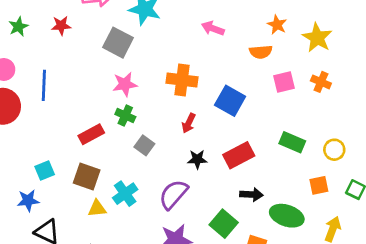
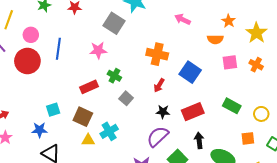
pink star: (125, 84) -> (98, 50), moved
purple semicircle: (173, 194) -> (158, 137), moved
black arrow: (251, 195) -> (199, 140), turned -105

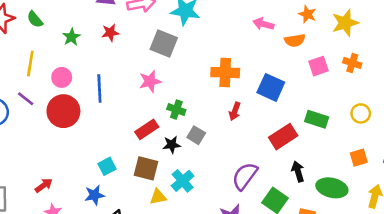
pink arrow: (183, 19) -> (263, 24), moved
yellow star: (256, 33) -> (345, 23), turned 30
green rectangle: (232, 106) -> (317, 119), moved
black star: (163, 112) -> (172, 145), moved
yellow circle: (261, 114) -> (361, 113), moved

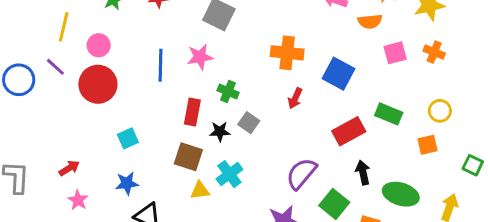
blue line: (99, 89) -> (160, 65), moved
red rectangle: (147, 129) -> (192, 112), turned -50
orange square: (359, 158) -> (428, 145), moved
cyan square: (107, 166) -> (128, 138), moved

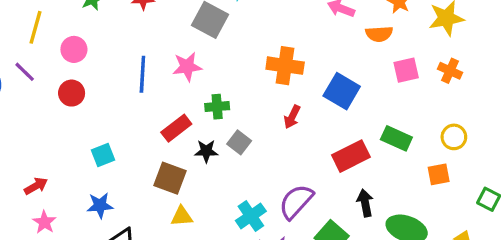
red circle: (98, 84) -> (72, 93), size x0.6
green cross: (228, 91) -> (217, 107), turned -30
red rectangle: (192, 112) -> (176, 128), turned 40
cyan cross: (229, 174) -> (251, 216), moved

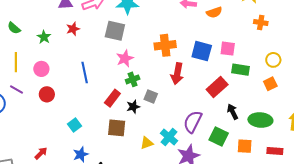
pink star: (187, 67) -> (125, 58), moved
pink square: (406, 70) -> (228, 49), moved, turned 35
red arrow: (292, 117) -> (177, 74), size x1.5
yellow triangle: (182, 216) -> (147, 143), moved

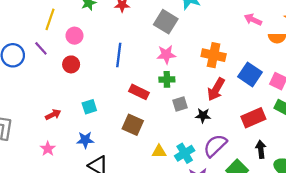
gray square: (151, 97) -> (180, 104), turned 32
red rectangle: (112, 98) -> (139, 92), turned 60
black star: (133, 107) -> (203, 116), moved
red arrow: (41, 153) -> (53, 115), moved

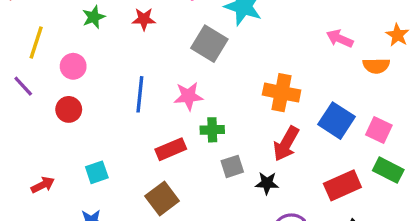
pink star: (166, 55) -> (188, 96), moved
red rectangle: (139, 92) -> (171, 149), turned -48
brown square: (133, 125) -> (162, 198), turned 30

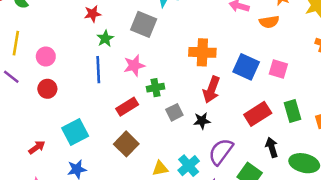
green star: (94, 17) -> (105, 38), moved
green rectangle: (388, 170) -> (292, 111), moved, turned 55
cyan square: (97, 172) -> (75, 132), size x1.5

